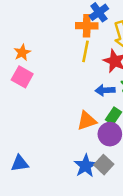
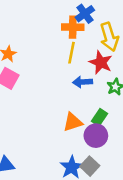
blue arrow: (105, 90) -> (82, 82), moved

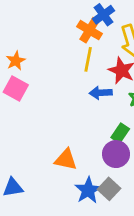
orange cross: (73, 27) -> (90, 30), turned 30
orange triangle: (73, 122) -> (66, 160), moved, turned 30

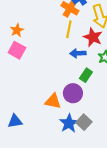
green rectangle: (120, 133) -> (86, 75), moved
purple circle: (116, 154) -> (73, 93), moved

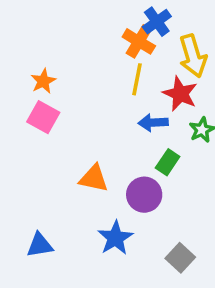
orange triangle: (53, 101) -> (94, 178), moved
gray square: (84, 122) -> (180, 258), moved
blue star: (69, 123) -> (115, 238), moved

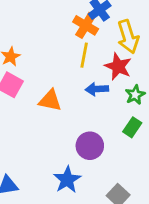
green rectangle: (168, 162) -> (132, 127), moved
orange triangle: (94, 178) -> (50, 100), moved

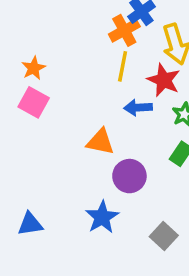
orange cross: (86, 25) -> (124, 30), turned 30
orange triangle: (50, 100) -> (100, 142), moved

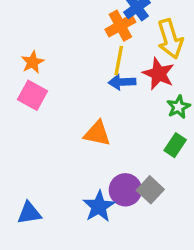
blue arrow: (138, 108) -> (122, 82), moved
purple circle: (129, 176) -> (125, 190), moved
gray square: (164, 236) -> (150, 190), moved

